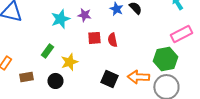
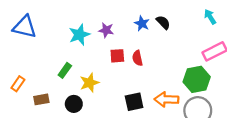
black square: (109, 79) -> (134, 102), turned -36

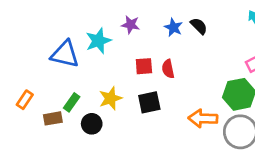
blue triangle: (25, 27) -> (65, 54), moved
purple star: (106, 30) -> (131, 25), moved
green rectangle: (65, 70) -> (72, 102), moved
black square: (134, 102) -> (149, 102), moved

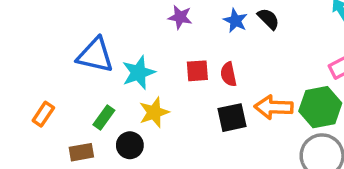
cyan star: (98, 41) -> (139, 73), moved
black square: (149, 102) -> (232, 118), moved
brown rectangle: (53, 118) -> (81, 152), moved
orange arrow: (203, 118) -> (274, 107), moved

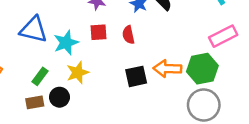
red square: (197, 71) -> (98, 32), moved
red semicircle: (229, 74) -> (128, 35), moved
brown rectangle: (81, 152) -> (35, 102), moved

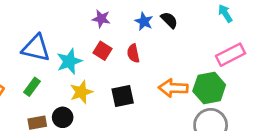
red square: (98, 32) -> (103, 51), turned 36
green rectangle: (40, 76) -> (32, 87), moved
black square: (136, 76) -> (123, 96), moved

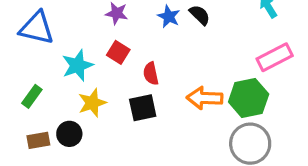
blue triangle: (36, 48) -> (37, 28), moved
red semicircle: (133, 53) -> (151, 74), moved

